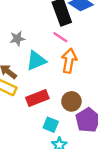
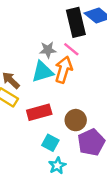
gray star: (17, 39) -> (48, 50), moved
orange arrow: (69, 61) -> (64, 70), moved

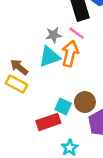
red rectangle: (39, 112) -> (48, 122), moved
cyan square: (50, 143) -> (63, 106), moved

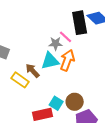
pink line: (76, 33) -> (66, 37), moved
brown arrow: (19, 67) -> (32, 71), moved

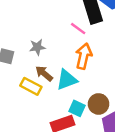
gray star: (55, 44) -> (37, 47), moved
cyan triangle: (50, 61) -> (67, 80), moved

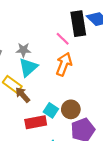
brown arrow: (44, 73) -> (23, 95), moved
cyan triangle: (67, 80) -> (28, 67), moved, turned -30

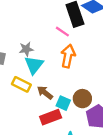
brown arrow: (23, 95) -> (45, 93), moved

